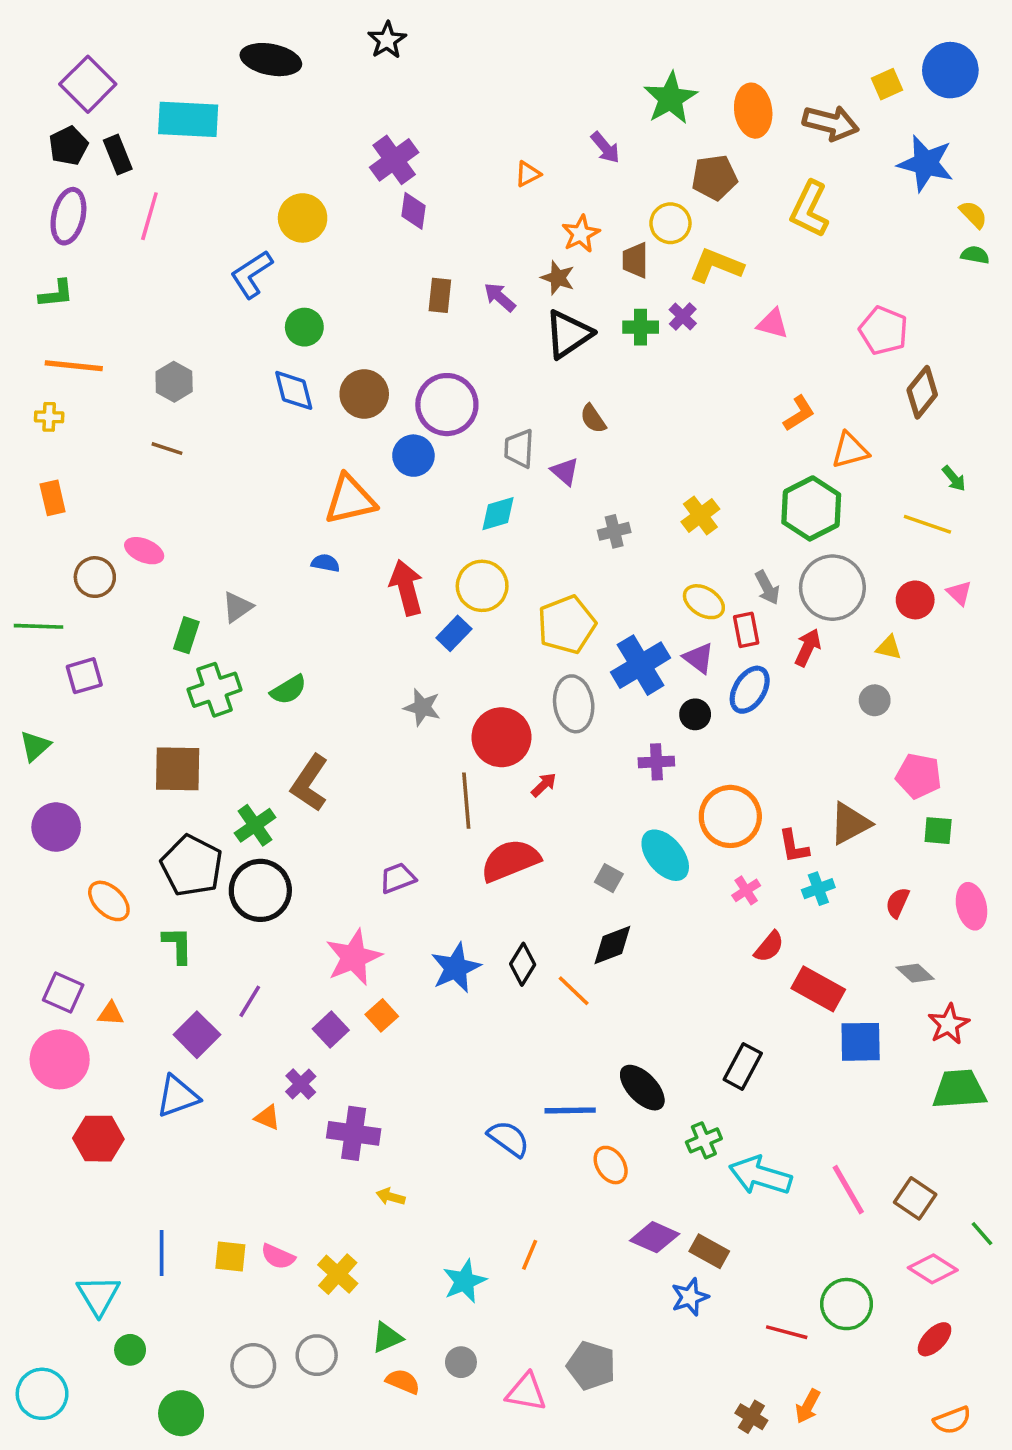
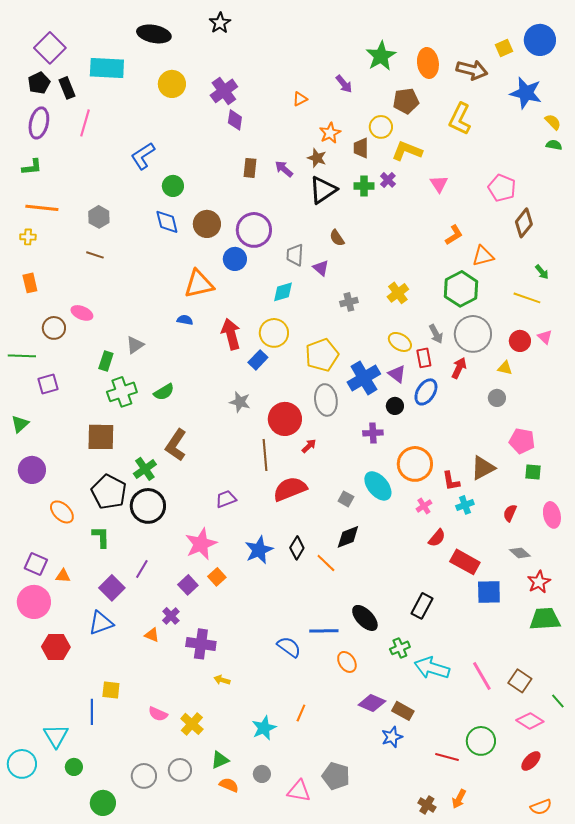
yellow circle: (303, 218) -> (172, 84), moved
pink triangle: (773, 324) -> (439, 184), turned 42
yellow square: (230, 1257) -> (111, 690), moved
cyan circle: (42, 1394) -> (22, 764), moved

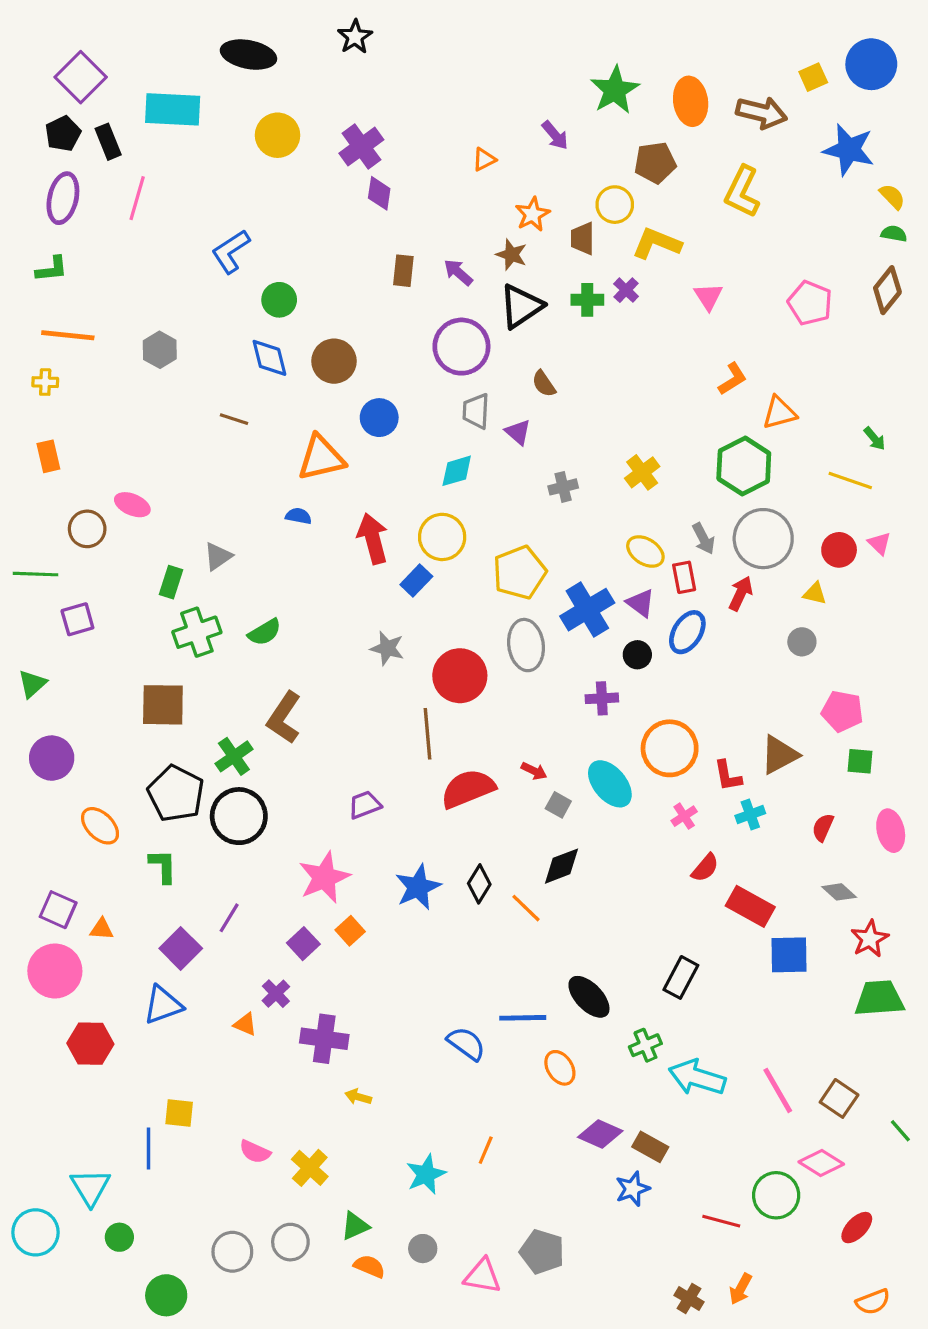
brown diamond: (524, 223) -> (887, 290), moved
purple circle: (254, 230) -> (461, 347), moved
brown line: (95, 255) -> (234, 419), moved
red arrow: (309, 446) -> (534, 771), moved, turned 70
pink diamond: (530, 721) -> (821, 1163), moved

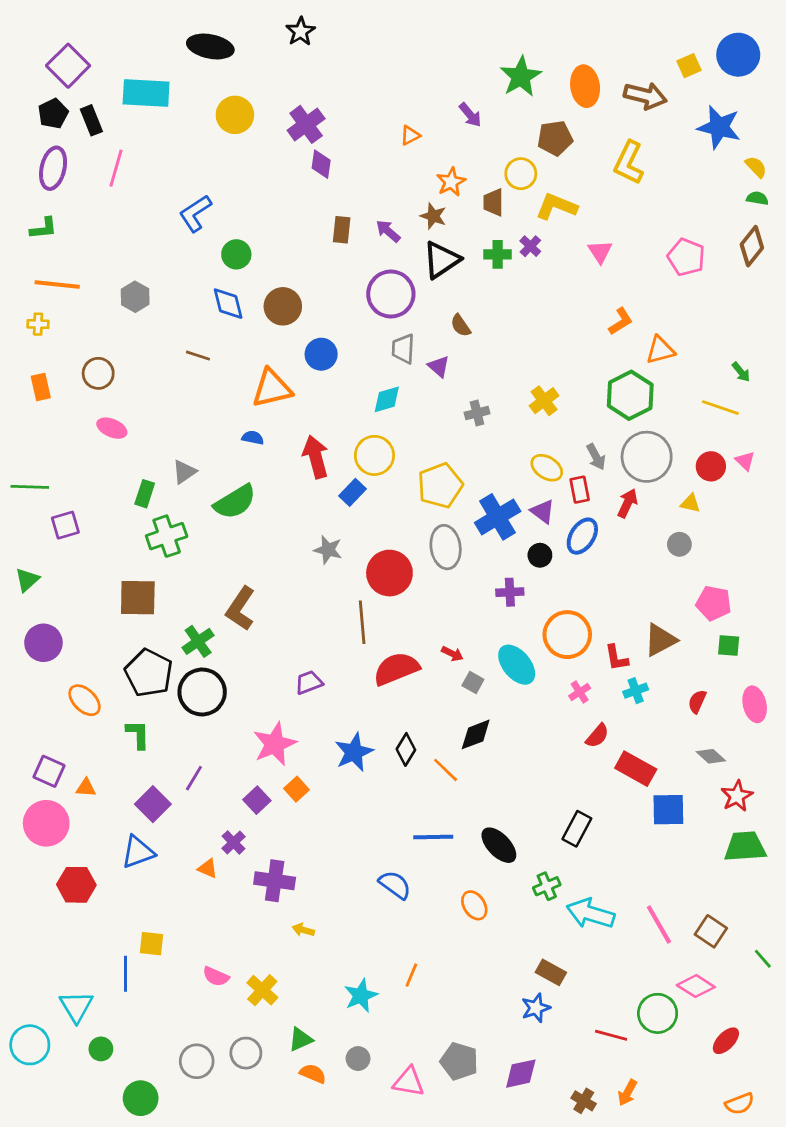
brown circle: (87, 529) -> (98, 373), moved
green semicircle: (265, 632) -> (235, 502), moved, size x1.5
blue line: (523, 1018) -> (433, 837), moved
purple diamond: (600, 1134) -> (521, 1074), moved, turned -36

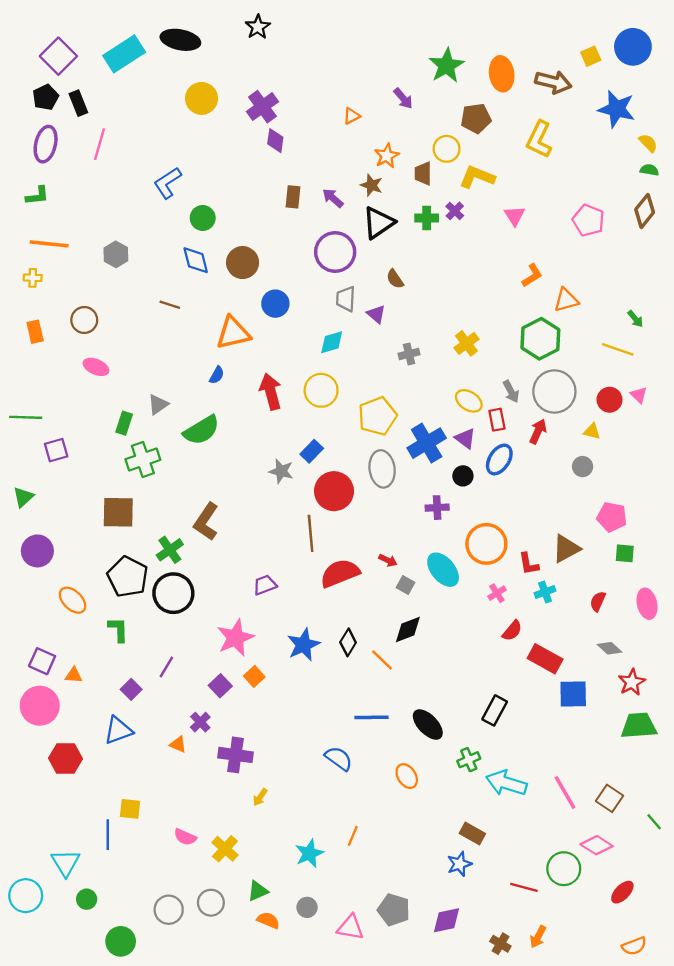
cyan rectangle: (146, 93) -> (124, 54), moved, turned -36
blue semicircle: (253, 438) -> (217, 375), turned 108
blue rectangle: (353, 492) -> (312, 451), moved
purple square: (153, 804) -> (131, 689), size x0.7
yellow arrow: (303, 930) -> (260, 797), turned -72

